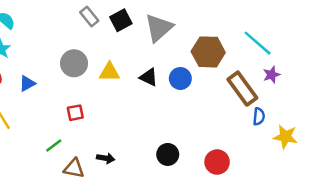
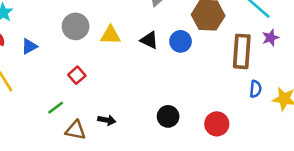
brown rectangle: (242, 89) -> (242, 51), turned 40
red square: (75, 113) -> (77, 75), turned -30
blue semicircle: (259, 116) -> (256, 89), moved

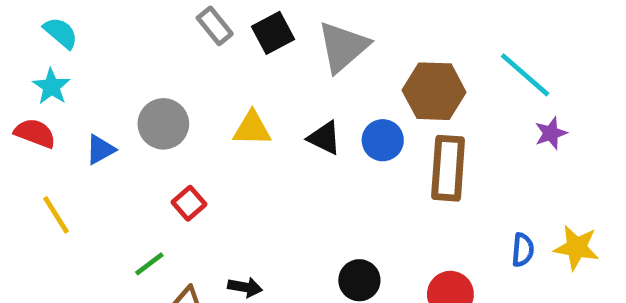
gray circle: (76, 26) -> (163, 124), moved
brown rectangle: (242, 51) -> (448, 168), moved
blue semicircle: (256, 89) -> (523, 250), moved

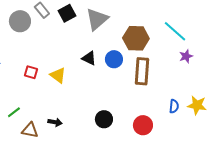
gray circle: (163, 124) -> (20, 21), moved
yellow triangle: (252, 129) -> (58, 75), moved, turned 36
red square: (189, 203) -> (31, 72), moved, turned -32

